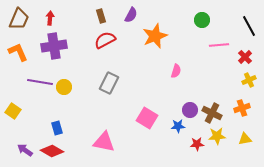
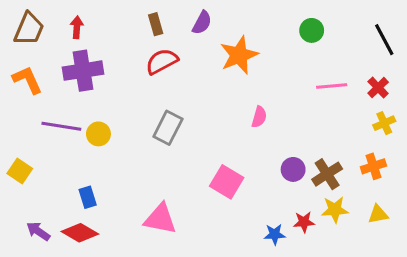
pink line: (219, 45) -> (332, 86), moved
pink semicircle: (176, 71) -> (259, 117), moved
brown cross: (212, 113) -> (327, 174), turned 30
blue star: (178, 126) -> (275, 234), moved

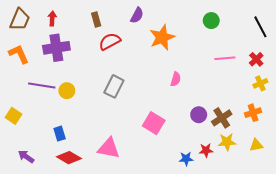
brown rectangle: (156, 24) -> (96, 20), moved
red diamond: (80, 233) -> (69, 158), moved

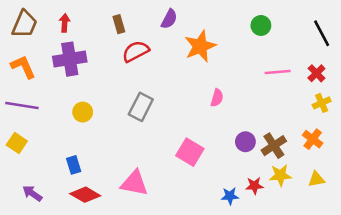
purple line: (42, 85) -> (22, 106), moved
orange cross: (253, 113) -> (313, 139), turned -35

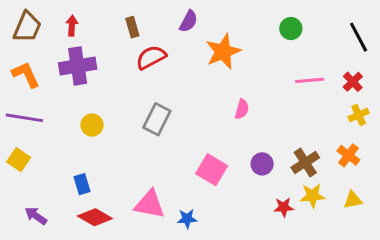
purple circle: (245, 142) -> (262, 164), moved
blue star: (230, 196) -> (187, 219), moved

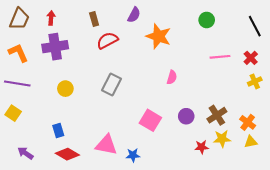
orange star: (223, 52) -> (159, 36), turned -30
orange cross: (348, 155) -> (248, 122), moved

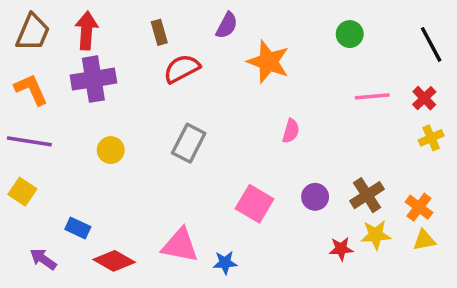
red arrow: (51, 18) -> (86, 31), size x1.5
blue rectangle: (58, 131) -> (78, 228), moved, turned -48

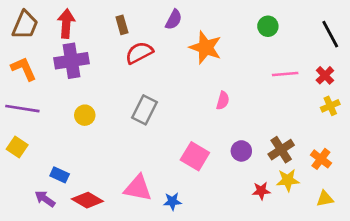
yellow triangle: (424, 240) -> (325, 199), moved
purple arrow: (43, 259) -> (45, 199), moved

